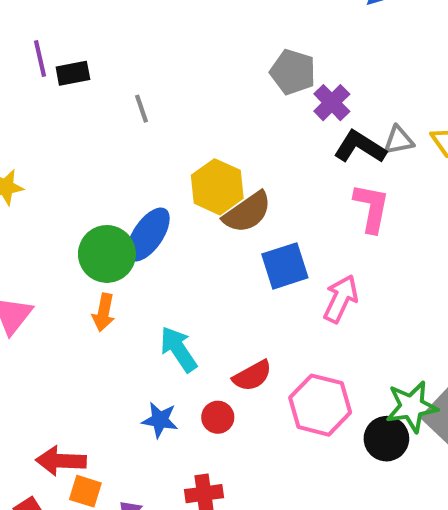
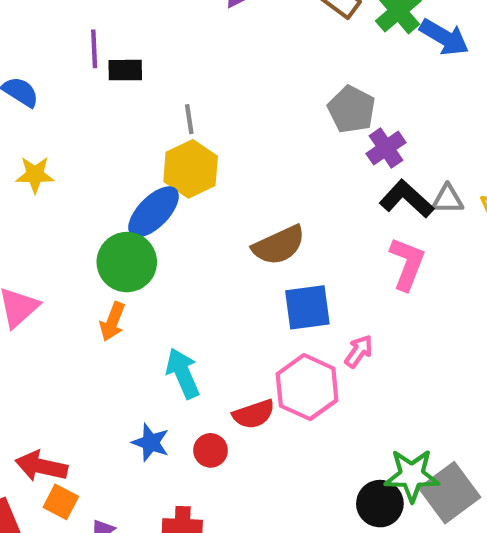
yellow hexagon: (217, 187) -> (191, 169), moved
blue ellipse: (148, 235) -> (154, 212), moved
pink arrow: (341, 299) -> (359, 351), size x0.7
pink hexagon: (320, 405) -> (307, 387), moved

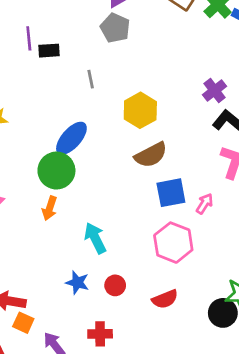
gray pentagon: (352, 109) -> (115, 28), moved
yellow hexagon: (191, 169) -> (140, 110), moved
pink arrow: (359, 351) -> (205, 204), moved
red semicircle: (254, 414) -> (165, 299), moved

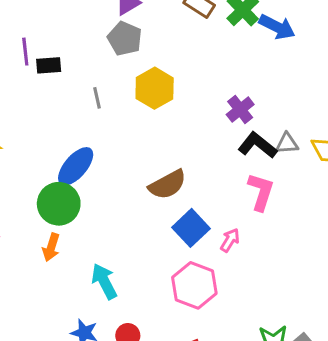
yellow hexagon: (140, 110) -> (155, 88), moved
blue square: (171, 193) -> (191, 228), turned -32

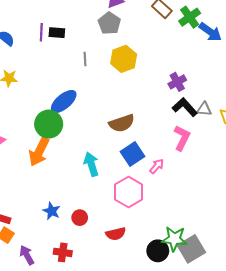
purple line: (25, 52) -> (41, 32), moved
orange arrow: (51, 247) -> (39, 152), size x1.6
cyan arrow: (104, 281) -> (91, 164), moved

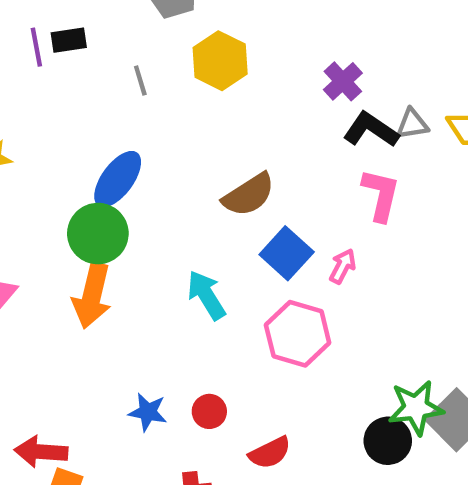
red semicircle: (116, 234) -> (270, 453), moved

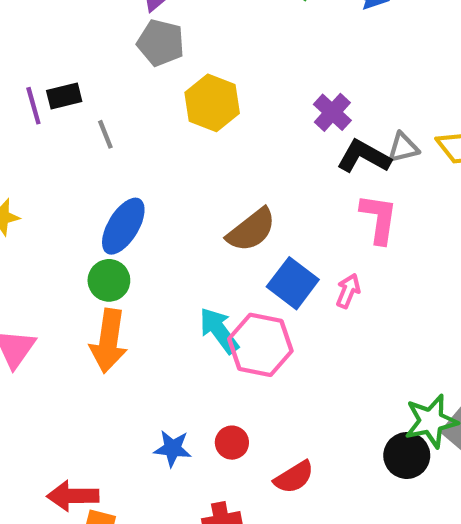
gray line: (140, 80) -> (105, 134), moved
green circle: (98, 234) -> (109, 280), size x0.7
pink hexagon: (298, 334) -> (260, 345), moved

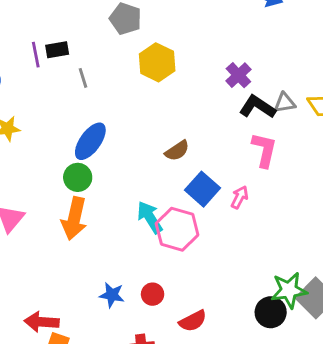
brown semicircle: (251, 230) -> (177, 151), size x0.7

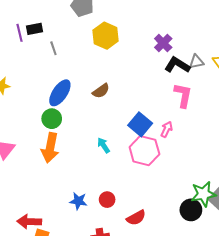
brown semicircle: (177, 151) -> (101, 91), moved
cyan arrow: (150, 217) -> (104, 145), size x0.7
pink hexagon: (177, 229) -> (144, 151), moved

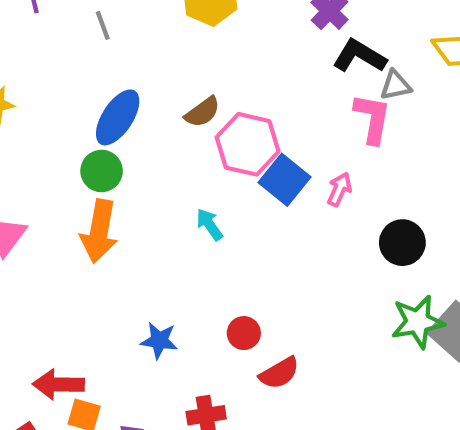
gray triangle: (196, 62) -> (396, 85), moved
pink hexagon: (144, 151) -> (248, 144), moved
red circle: (107, 200) -> (244, 333), moved
black circle: (191, 210) -> (402, 243), moved

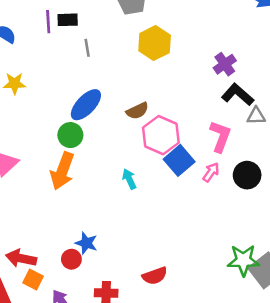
pink L-shape: (372, 118) -> (220, 136), moved
black circle: (402, 243) -> (247, 175), moved
red circle: (244, 333) -> (71, 259), moved

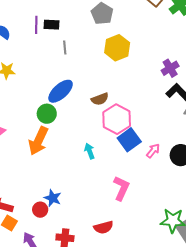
pink L-shape: (220, 136) -> (121, 188), moved

